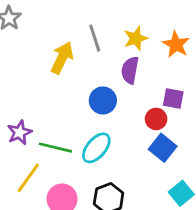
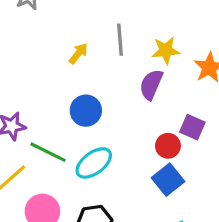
yellow arrow: (62, 58) -> (78, 53), size x0.6
blue circle: (103, 100) -> (86, 111), moved

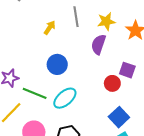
blue square: (168, 180) -> (119, 117), moved

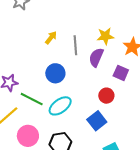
gray line: (76, 17) -> (75, 45), moved
purple square: (127, 70) -> (121, 73), moved
blue square: (119, 117) -> (97, 121), moved

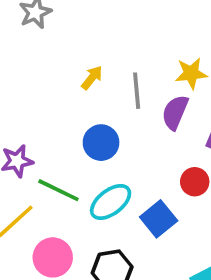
blue square: (97, 121) -> (159, 219), moved

